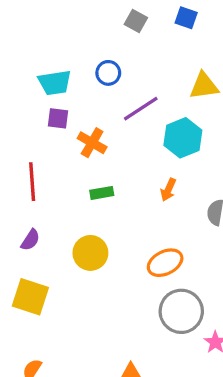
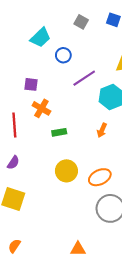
cyan trapezoid: (55, 83) -> (40, 38), moved, turned -35
orange cross: (92, 143) -> (41, 108), moved
yellow circle: (90, 253) -> (66, 171), moved

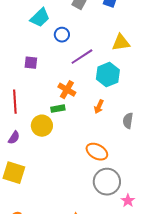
orange cross: (41, 108) -> (67, 90), moved
yellow circle: (66, 171) -> (42, 126), moved
orange ellipse: (100, 177) -> (97, 152), turned 55

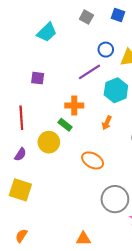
blue circle: (62, 35) -> (106, 50), moved
orange cross: (67, 90) -> (74, 106), turned -30
green rectangle: (58, 109) -> (65, 125), turned 48
orange ellipse: (97, 152) -> (93, 160), moved

